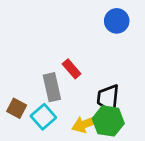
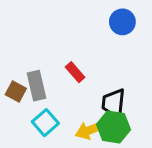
gray rectangle: (52, 87) -> (37, 86), moved
brown square: (17, 108) -> (16, 91), moved

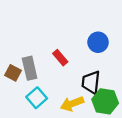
blue circle: (122, 22) -> (98, 42), moved
green hexagon: (114, 127) -> (105, 101), moved

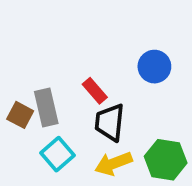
black trapezoid: (91, 82) -> (110, 122), moved

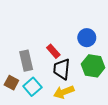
brown square: (20, 115) -> (11, 83), moved
green hexagon: (166, 160) -> (93, 66), moved

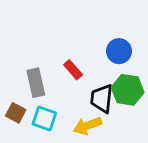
black trapezoid: (62, 69) -> (102, 98), moved
cyan square: (32, 87) -> (44, 119), turned -30

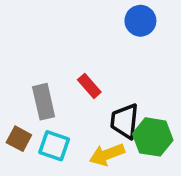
blue circle: (119, 51) -> (140, 21), moved
green hexagon: (128, 90) -> (153, 137), moved

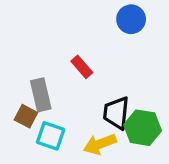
red rectangle: (89, 86) -> (82, 67), moved
brown square: (19, 139) -> (26, 116), moved

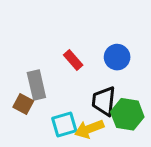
blue circle: (131, 19) -> (117, 57), moved
cyan square: (51, 136) -> (64, 125), moved, turned -35

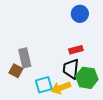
blue circle: (117, 57) -> (80, 14), moved
red rectangle: (73, 60) -> (76, 50), moved, turned -64

